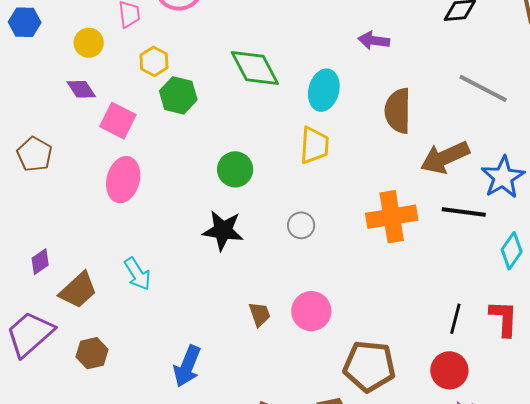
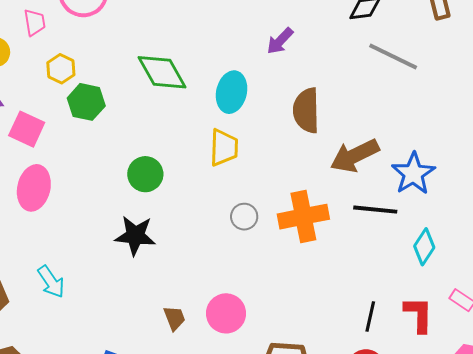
purple arrow: (374, 40) -> (280, 41), turned -52
gray line: (483, 88) -> (393, 56), moved
gray circle: (301, 225) -> (244, 217), moved

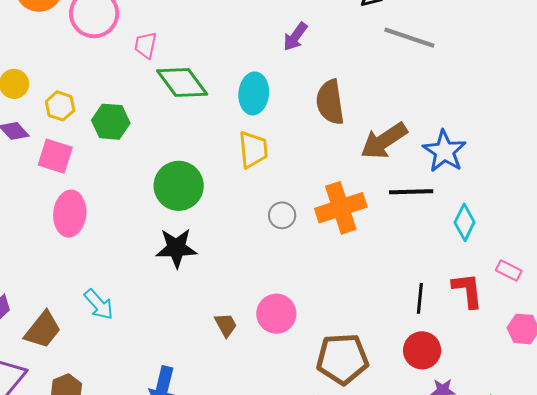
pink trapezoid: (35, 22) -> (145, 45), moved, turned -152
yellow hexagon: (61, 69) -> (60, 106), moved
green circle: (145, 174) -> (179, 186), size x1.4

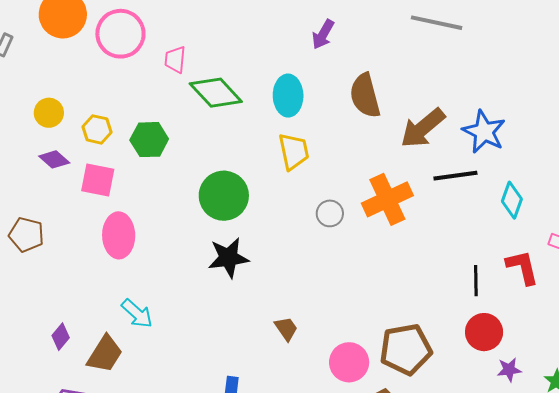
cyan arrow: (99, 304) -> (137, 314), moved
pink circle: (276, 314) -> (349, 362), moved

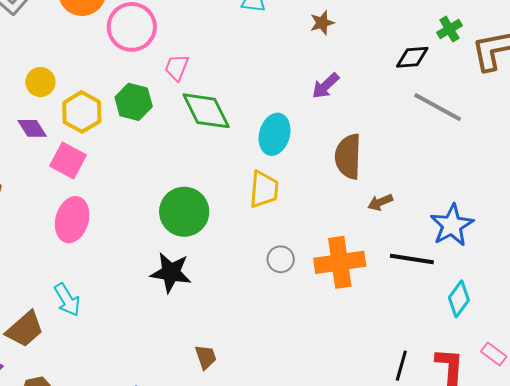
brown arrow: (423, 128) -> (380, 202), moved, size x0.5
yellow hexagon: (97, 129) -> (82, 112), size x1.4
green hexagon: (149, 140) -> (134, 102), moved

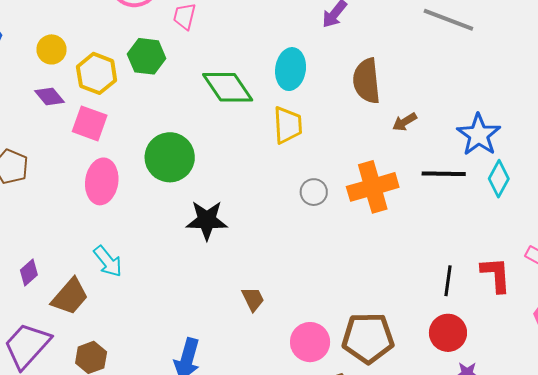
green diamond: (206, 111) -> (228, 87), moved
green circle: (184, 212) -> (170, 157), moved
cyan diamond: (459, 299) -> (499, 179), moved

